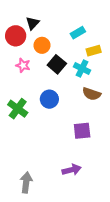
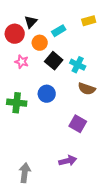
cyan rectangle: (78, 33) -> (59, 31), moved
yellow rectangle: (94, 51) -> (89, 21), moved
green cross: (18, 109) -> (17, 103), turned -30
purple square: (82, 131) -> (78, 124), turned 36

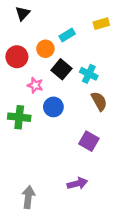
black triangle: (31, 22) -> (23, 13), moved
red circle: (15, 34) -> (17, 57), moved
pink star: (22, 62) -> (35, 85), moved
brown semicircle: (87, 89) -> (99, 101), turned -138

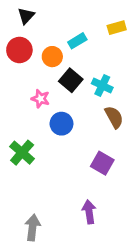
red circle: (17, 57) -> (19, 50), moved
green cross: (19, 117) -> (22, 153), moved, turned 35
purple arrow: (77, 183) -> (89, 212), turned -84

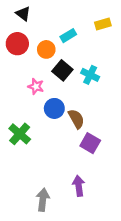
black triangle: (26, 16) -> (23, 14), turned -35
brown semicircle: (114, 117) -> (76, 119), moved
gray arrow: (33, 228) -> (43, 200), moved

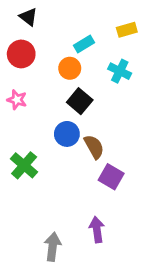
orange circle: (46, 49) -> (70, 68), moved
black square: (62, 70) -> (80, 101), moved
cyan cross: (90, 75) -> (120, 71), moved
pink star: (36, 86) -> (17, 100), moved

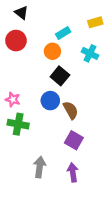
pink star: (17, 100) -> (13, 100), moved
green cross: (24, 165) -> (18, 124), turned -30
purple square: (111, 177) -> (74, 140), moved
gray arrow: (53, 247) -> (40, 167), moved

